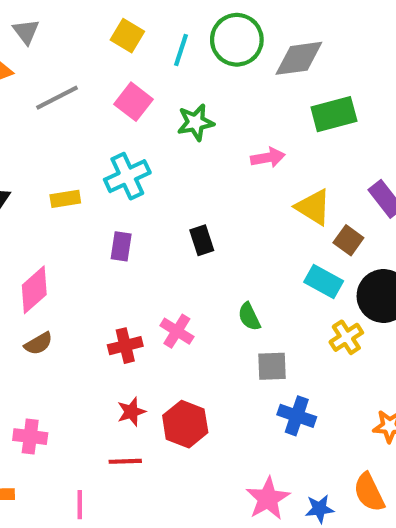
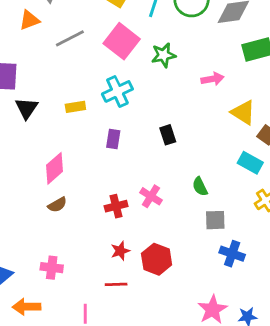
pink square: (134, 102) -> (122, 41), size x1.4

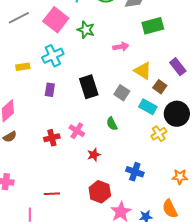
green star: (164, 55) -> (86, 30), turned 30
black rectangle: (168, 135) -> (89, 87), size x1.6
gray square: (215, 220) -> (122, 93), moved, turned 35
red star: (120, 251) -> (94, 155), moved
red hexagon: (157, 259) -> (100, 192), moved

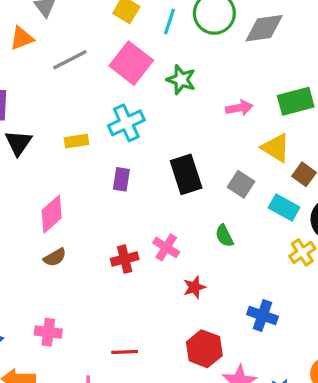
green rectangle: (153, 26) -> (296, 101), moved

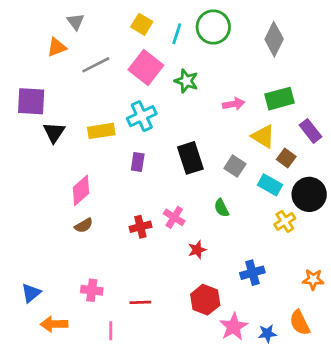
gray diamond: (264, 28) -> (274, 39), moved, turned -56
yellow rectangle: (77, 141) -> (101, 131), size x1.4
blue cross: (262, 315) -> (252, 273), turned -35
pink cross: (48, 332) -> (92, 290), moved

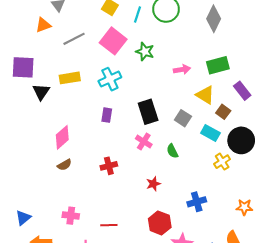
yellow rectangle: (101, 131) -> (70, 78), moved
pink cross: (174, 217) -> (144, 141), moved

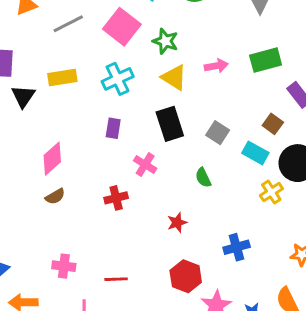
yellow triangle: (205, 95) -> (174, 77), moved
pink cross: (144, 141) -> (145, 165), moved

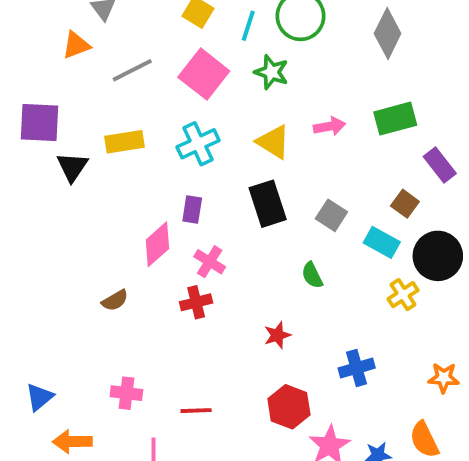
green star: (165, 41) -> (272, 72), moved
pink diamond: (52, 159) -> (157, 244), moved
pink cross: (145, 165) -> (210, 262), moved

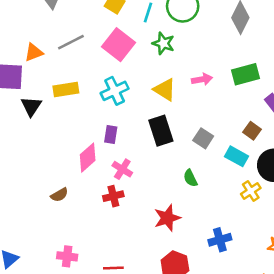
orange triangle: (76, 45) -> (34, 52), moved
red star: (277, 335) -> (167, 218), size x1.5

